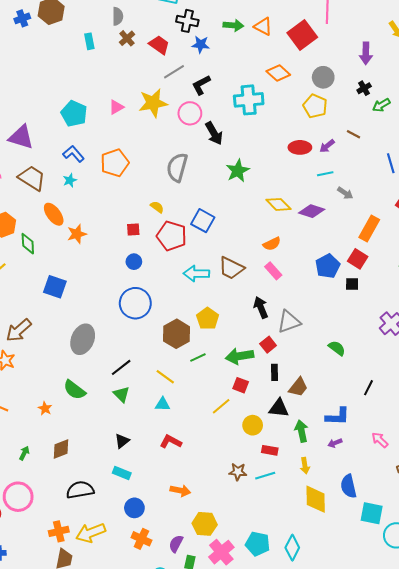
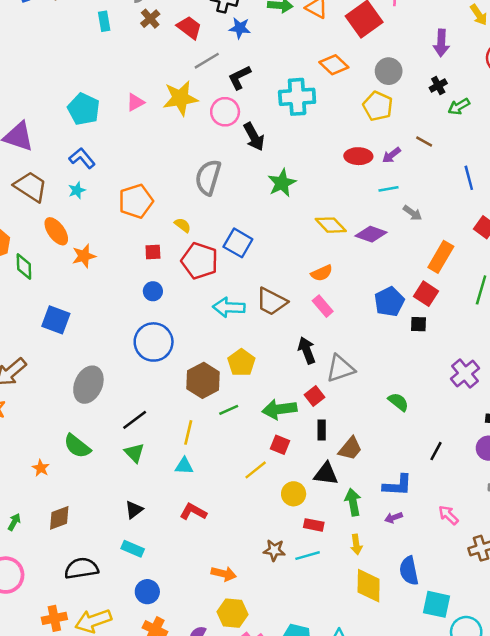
orange pentagon: (115, 163) -> (136, 201), moved
yellow line: (165, 377) -> (188, 432), turned 66
orange arrow: (180, 491) -> (224, 574), moved

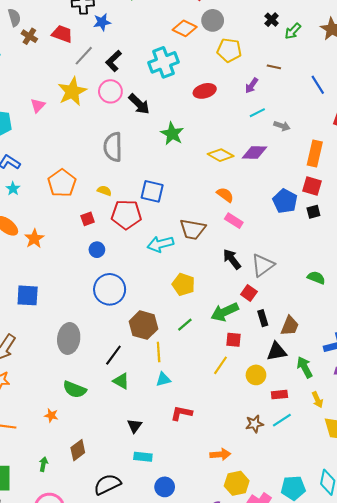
gray circle: (389, 71) -> (213, 20), moved
red ellipse: (358, 156) -> (205, 91), moved
orange semicircle: (322, 273) -> (225, 195), turned -102
brown hexagon: (203, 380) -> (144, 325), moved

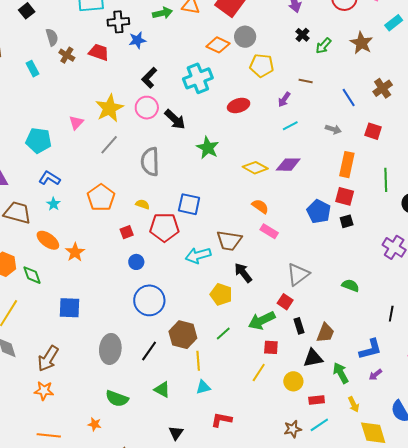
gray line: (84, 56) -> (109, 145), moved
gray arrow: (282, 126) -> (333, 129), moved
black arrow: (232, 259) -> (243, 273), moved
black line: (113, 355) -> (149, 351), moved

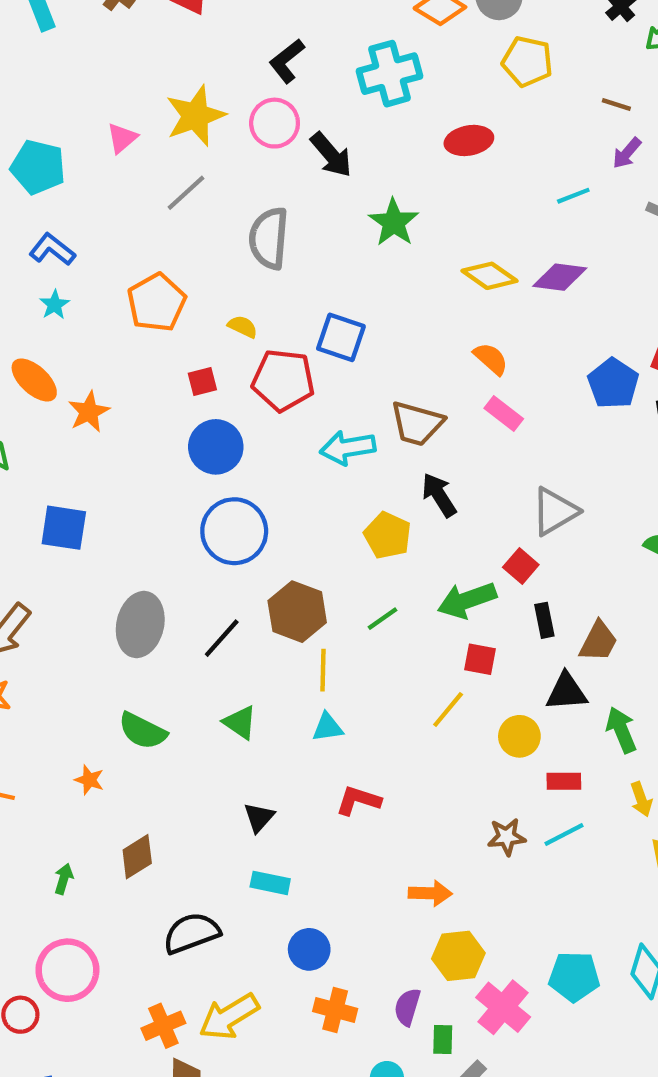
purple arrow: (284, 99) -> (627, 153), moved
blue circle: (136, 262) -> (216, 447), size x1.6

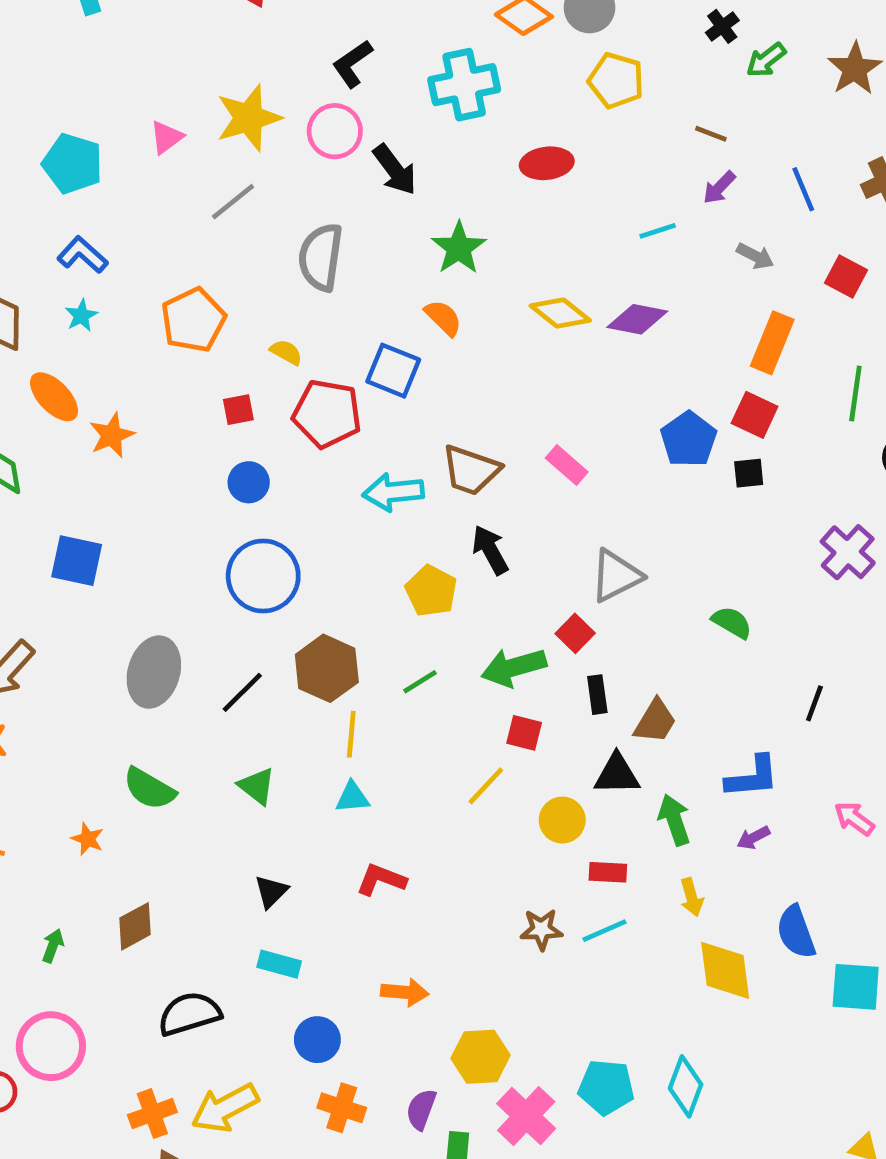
orange semicircle: (491, 359) -> (443, 318), moved
blue circle: (216, 447) -> (249, 482), size x0.7
orange arrow: (430, 893) -> (405, 992), moved

